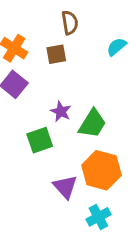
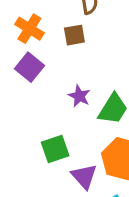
green square: (40, 140) -> (55, 149), moved

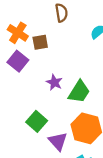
brown square: (74, 35) -> (40, 42), moved
green square: (55, 149) -> (37, 121), turned -30

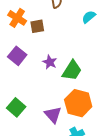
purple square: (18, 61) -> (17, 56), moved
green square: (37, 121) -> (16, 107), moved

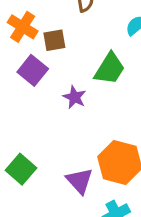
purple square: (17, 56) -> (33, 70), moved
green trapezoid: (72, 71) -> (110, 69), moved

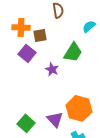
orange cross: (23, 27) -> (21, 27), turned -30
green square: (21, 169) -> (26, 123), moved

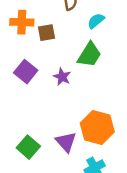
cyan semicircle: (89, 26) -> (96, 21), moved
purple square: (27, 53) -> (26, 72), moved

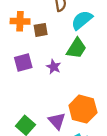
cyan semicircle: (96, 21) -> (82, 20), size x1.5
purple square: (26, 72) -> (23, 62), turned 36

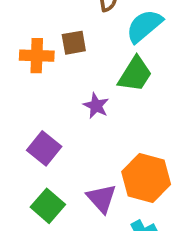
orange cross: (20, 21) -> (37, 56), moved
purple square: (23, 62) -> (44, 148), moved, turned -36

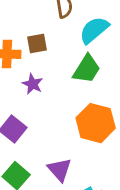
purple star: (96, 106) -> (33, 84), moved
orange hexagon: (146, 178) -> (96, 123), moved

